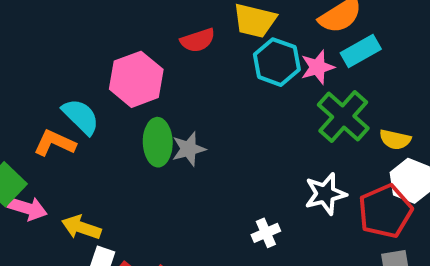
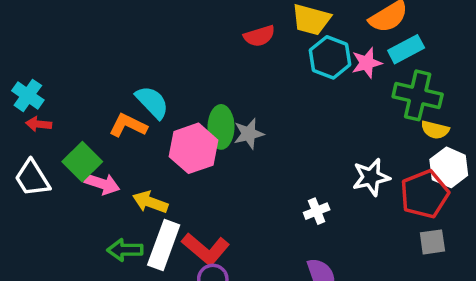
pink hexagon: (136, 79) -> (194, 148), moved
green cross: (343, 117) -> (418, 95), moved, turned -30

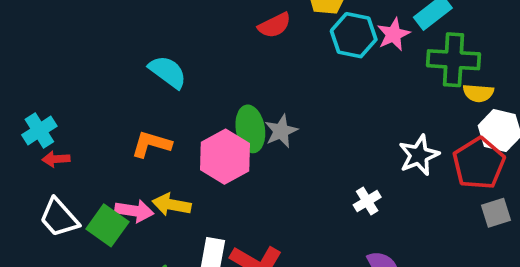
cyan cross: (28, 95) -> (39, 131), turned 32
cyan semicircle: (152, 102) -> (168, 72), moved
green square: (82, 162) -> (107, 225), moved
yellow arrow: (150, 202) -> (172, 205), moved

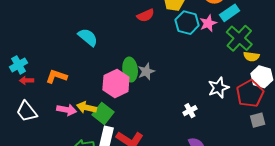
green cross: (454, 60) -> (239, 38), turned 36
orange L-shape: (151, 144) -> (56, 76), moved
green square: (107, 225) -> (103, 113), moved

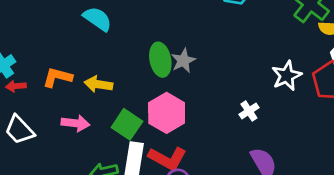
pink hexagon: (116, 83) -> (167, 113), moved
yellow arrow: (86, 107) -> (98, 84), moved

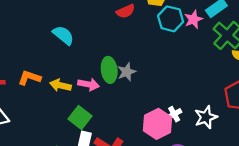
white star: (287, 76) -> (206, 117), moved
pink hexagon: (167, 113) -> (158, 124), moved
pink arrow: (75, 123) -> (89, 84), moved

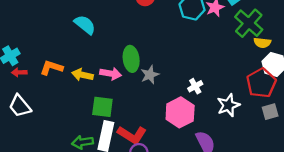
gray star: (127, 72) -> (150, 75), moved
white cross: (174, 114) -> (195, 86), moved
green square: (80, 118) -> (102, 107), turned -30

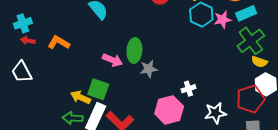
yellow arrow: (82, 75) -> (81, 97), moved

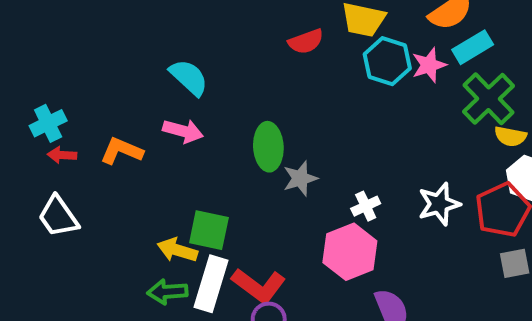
pink arrow: (112, 60) -> (183, 131), moved
white cross: (188, 89) -> (366, 206), moved
white star: (215, 113) -> (439, 204), moved

